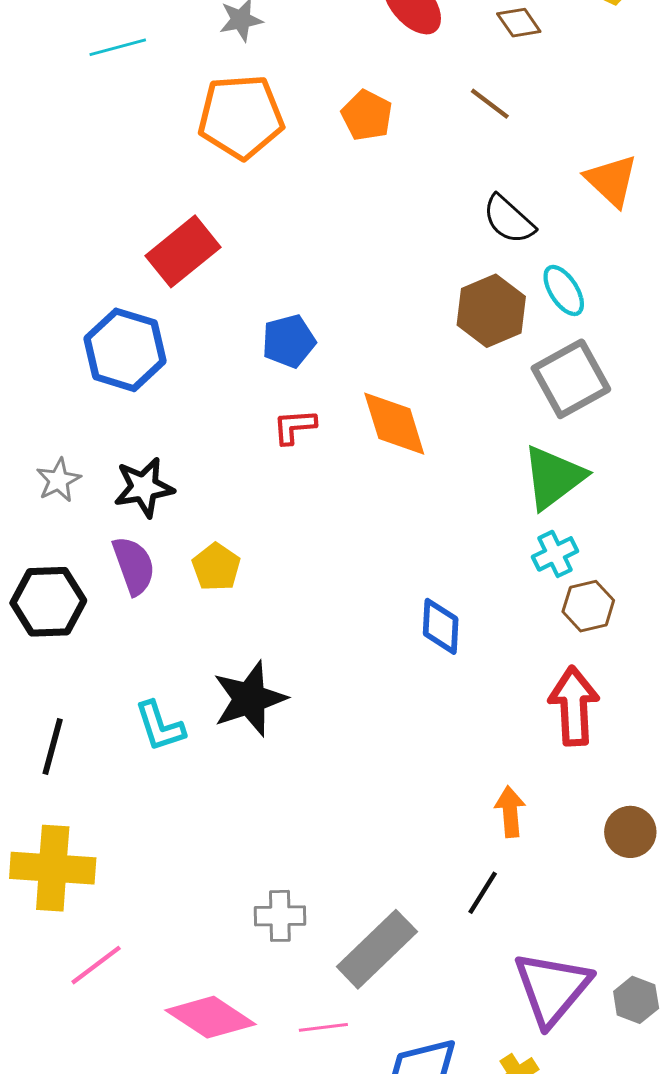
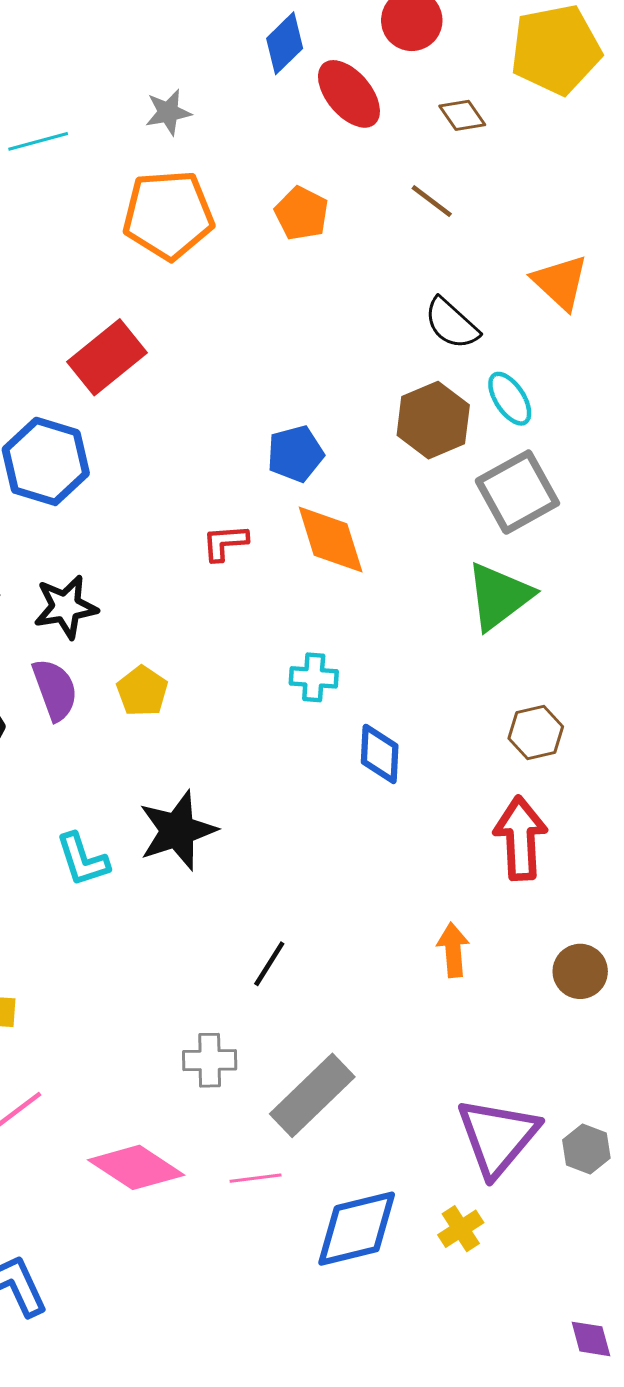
blue pentagon: (289, 341) -> (295, 454), moved
cyan cross: (555, 554) -> (314, 677), moved, turned 30
black line: (483, 893) -> (269, 964), moved

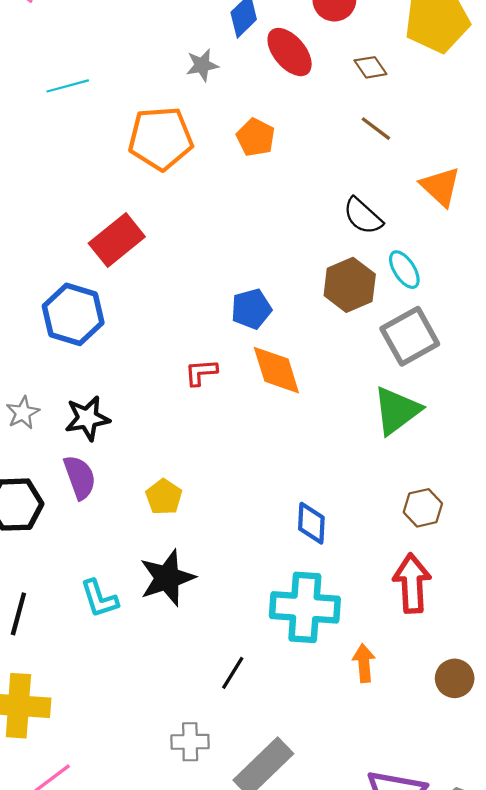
gray star: (168, 112) -> (202, 65), moved
brown line: (432, 201) -> (376, 129), moved
cyan cross: (314, 677) -> (305, 607), moved, size x2.0
yellow pentagon: (142, 691) -> (164, 497), moved

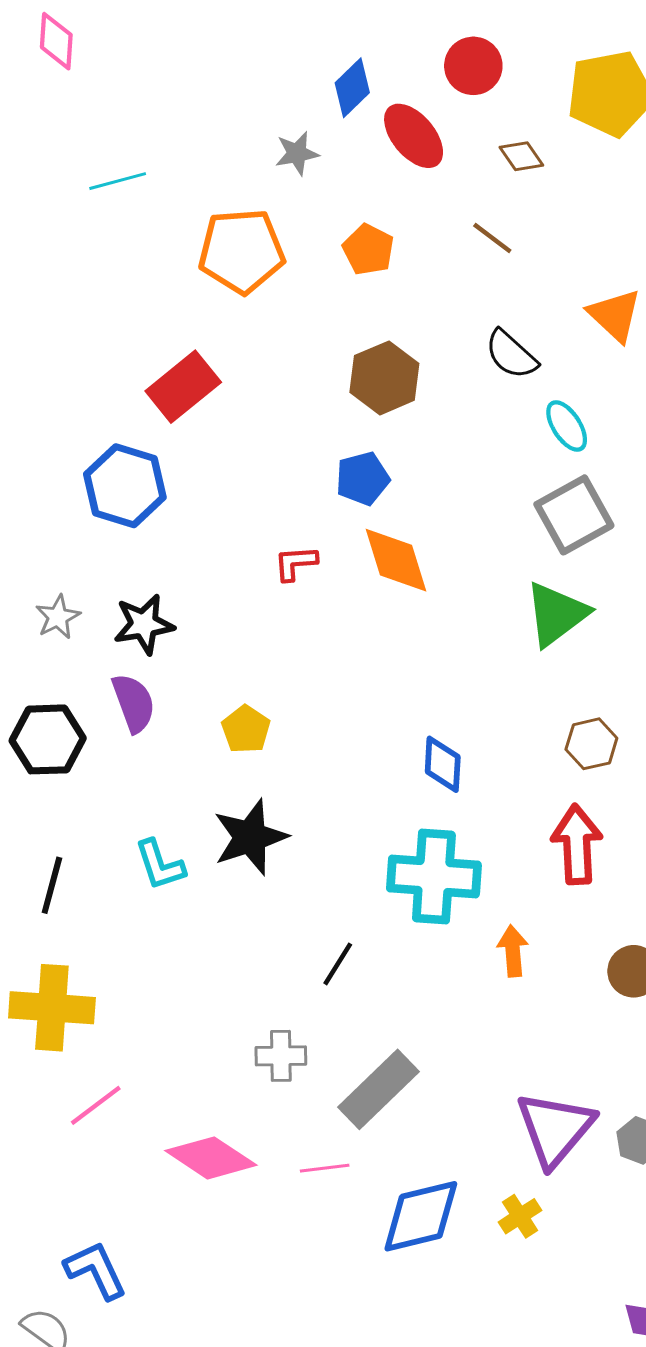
brown line: (376, 129) -> (492, 238), moved
brown hexagon: (350, 285) -> (384, 378), moved

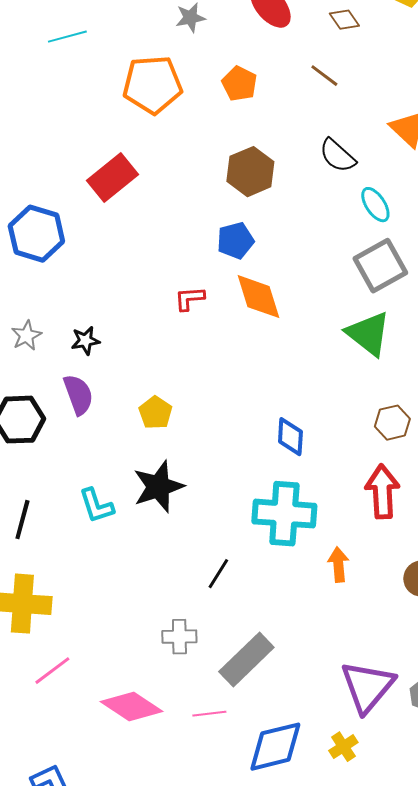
blue hexagon: (125, 486) -> (36, 234), moved
green triangle: (556, 614) -> (368, 334), turned -45
black star: (144, 624) -> (85, 341), size x0.7

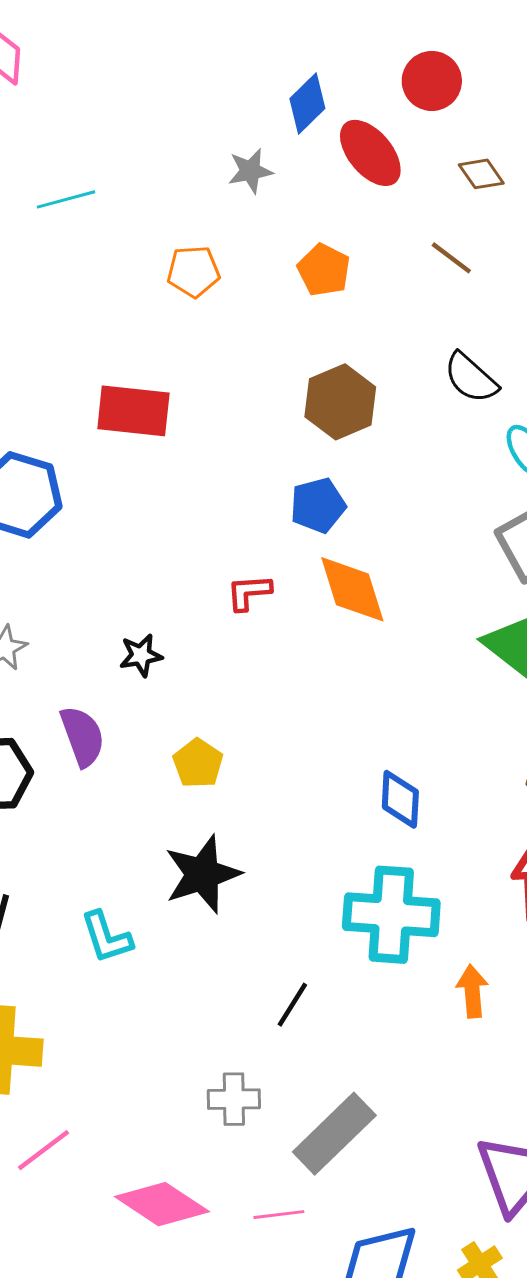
orange pentagon: (152, 85) -> (193, 271), size x0.6
red rectangle: (112, 178) -> (133, 411), turned 45
black star: (85, 341) -> (141, 655), moved
cyan L-shape: (96, 506) -> (106, 937), moved

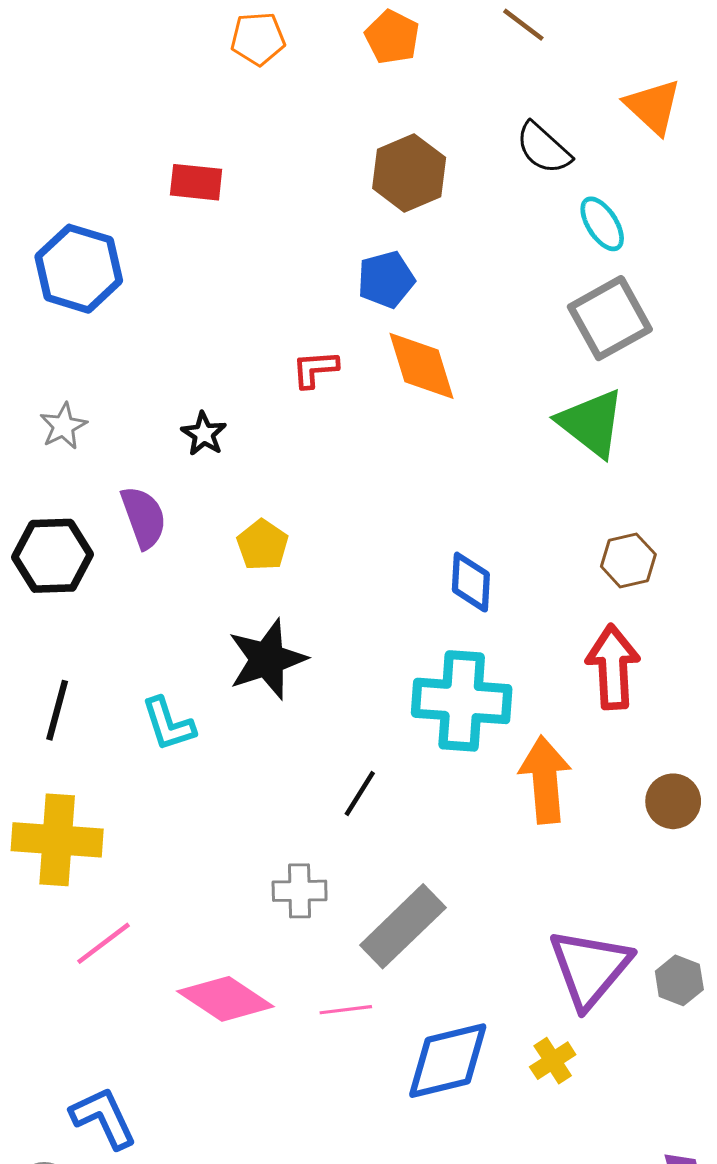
red rectangle: (133, 411) -> (196, 182), size x0.7
black star: (141, 655) -> (204, 434), turned -30
orange arrow: (472, 991) -> (545, 780), size x1.6

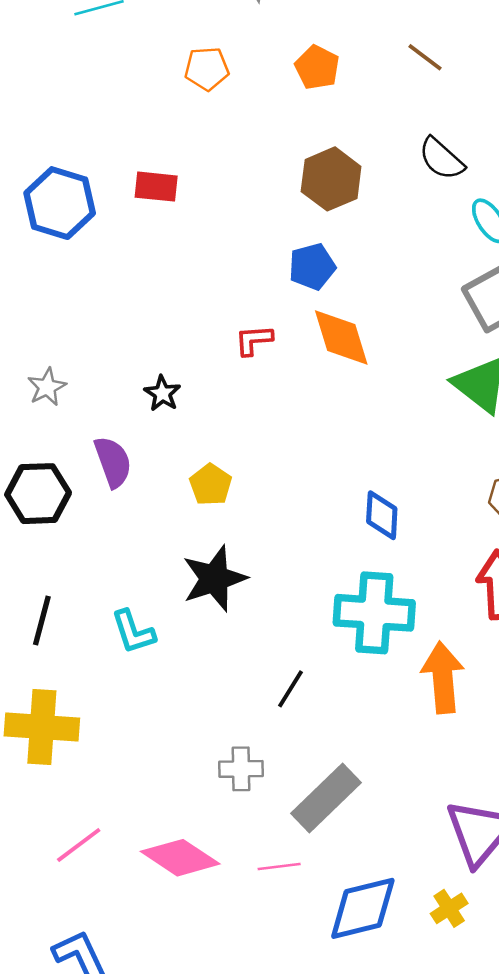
blue hexagon: (79, 269) -> (60, 203), moved
pink line: (103, 943) -> (79, 845), moved

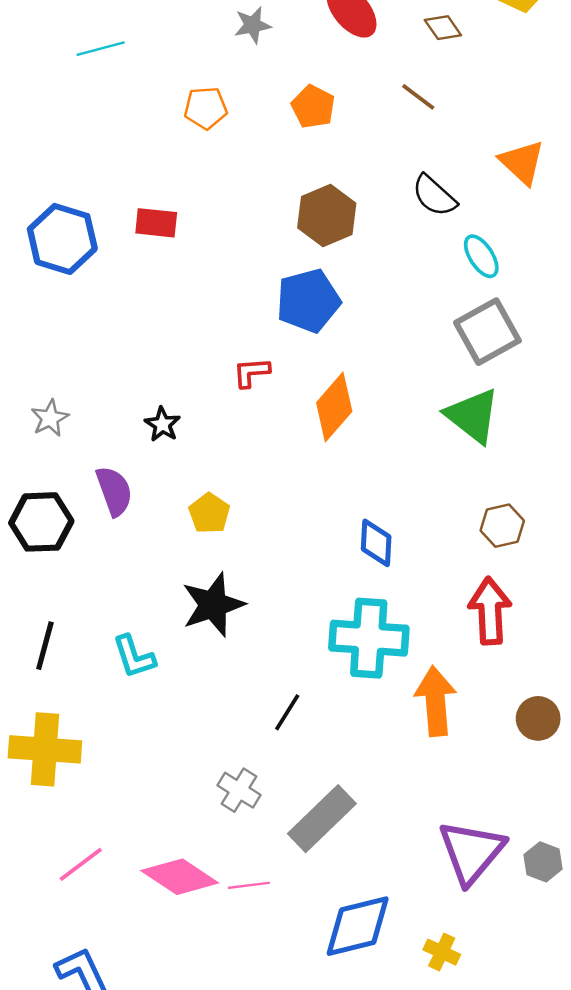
blue pentagon: (312, 267) -> (308, 301), size x1.4
orange diamond: (341, 338) -> (334, 407), moved, turned 58
gray cross: (241, 769) -> (239, 790), turned 33
pink line: (279, 867) -> (249, 885), moved
yellow cross: (449, 908) -> (442, 952), moved, turned -32

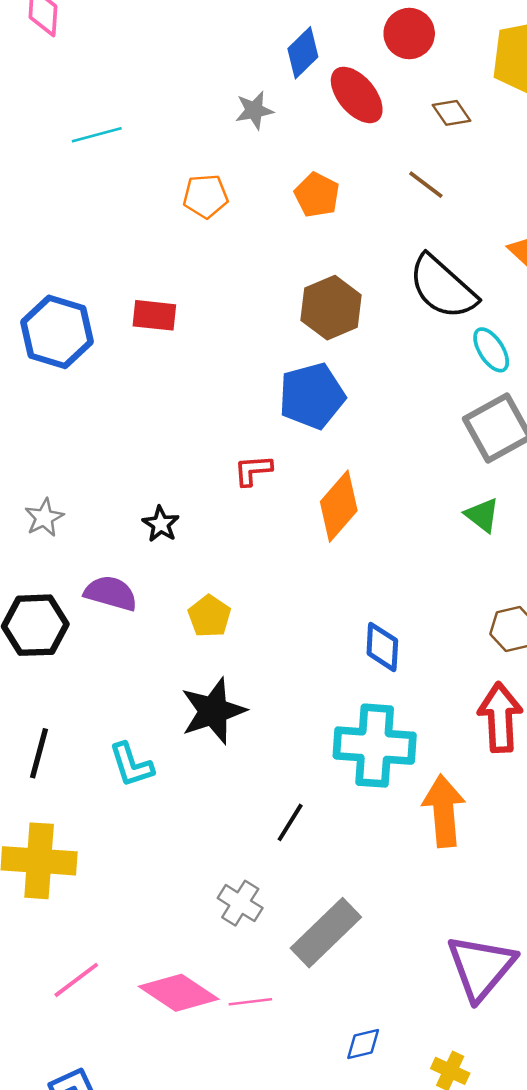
black semicircle: (434, 196) -> (442, 287), size x1.5
green triangle: (473, 416) -> (482, 515), size x0.6
purple semicircle: (114, 491) -> (111, 593), turned -54
blue diamond: (358, 926) -> (363, 1044), size x0.5

